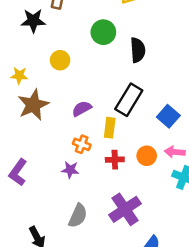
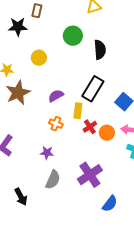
red cross: (115, 160) -> (90, 127), moved, turned -32
purple star: (70, 170) -> (47, 153), moved

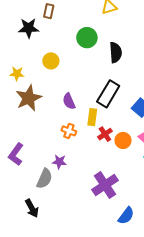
purple semicircle: (56, 96) -> (69, 101), turned -84
gray semicircle: (53, 180) -> (45, 179), moved

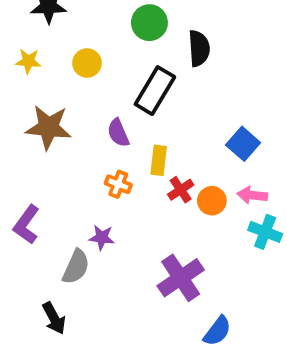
yellow star: (17, 74) -> (28, 61), moved
black rectangle: (108, 94) -> (155, 91), moved
brown star: (29, 98) -> (48, 127), turned 30

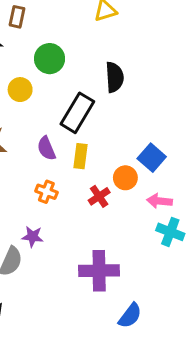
green circle: (149, 23) -> (50, 59), moved
yellow rectangle: (159, 160) -> (80, 156), moved
orange circle: (212, 201) -> (125, 178), moved
purple cross: (181, 278) -> (99, 271), turned 33

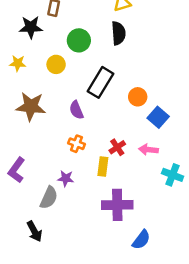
black semicircle: (115, 77) -> (118, 33), moved
yellow rectangle: (80, 156) -> (103, 166), moved
orange circle: (125, 178) -> (138, 97), moved
pink arrow: (159, 201) -> (148, 150), moved

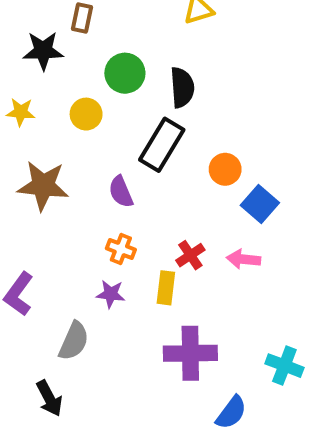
black semicircle: (118, 33) -> (182, 87), moved
cyan cross: (173, 175) -> (284, 366), moved
purple star: (66, 178) -> (111, 294), moved

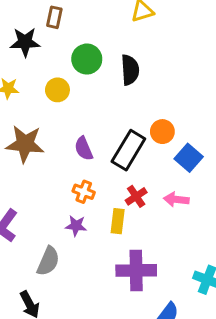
black rectangle: (162, 145) -> (128, 150), moved

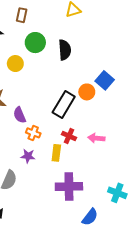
brown rectangle: (54, 17) -> (22, 15), moved
purple semicircle: (84, 149) -> (20, 115), moved
blue square: (189, 158) -> (105, 80), moved
red cross: (136, 196) -> (69, 136), turned -32

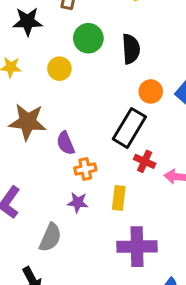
orange circle: (87, 92) -> (151, 91), moved
orange cross: (33, 133) -> (85, 169), turned -32
red cross: (69, 136) -> (145, 161), moved

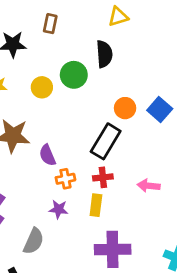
green circle: (88, 38) -> (74, 75), moved
black semicircle: (131, 49) -> (104, 54), moved
red cross: (145, 161) -> (103, 177), moved, turned -30

